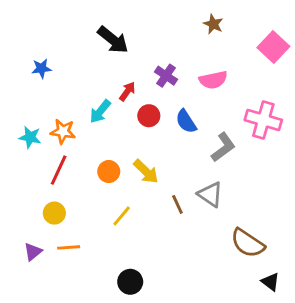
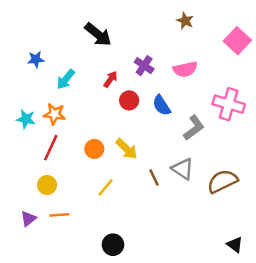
cyan arrow: (100, 111) -> (66, 79), moved
brown semicircle: (248, 243) -> (222, 181), moved, turned 120

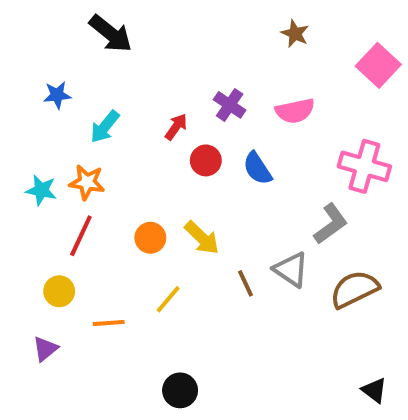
black arrow: (98, 34) -> (111, 34), moved
gray L-shape: (194, 128) -> (331, 224), moved
yellow circle: (47, 185) -> (59, 291), moved
orange line: (59, 215) -> (109, 323), moved

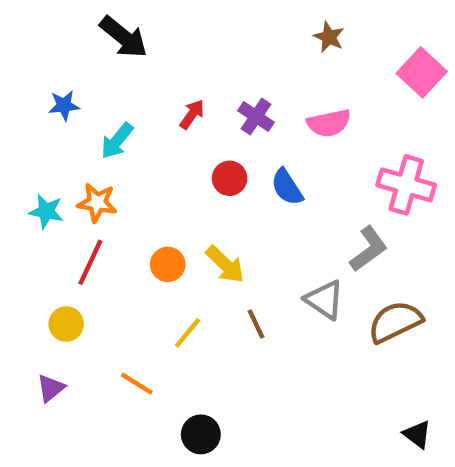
red arrow: (176, 127) -> (192, 114), moved
brown line: (245, 283) -> (256, 324), moved
orange line: (109, 323) -> (137, 384), moved, turned 36

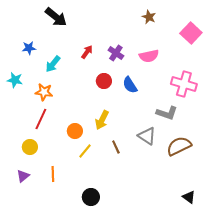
cyan star: (46, 211) -> (15, 80), moved
gray L-shape: (369, 249) -> (167, 113), turned 55
orange circle: (168, 264) -> (75, 131), moved
yellow arrow: (225, 264) -> (102, 120), turned 72
orange line: (137, 384) -> (53, 174), moved, turned 56

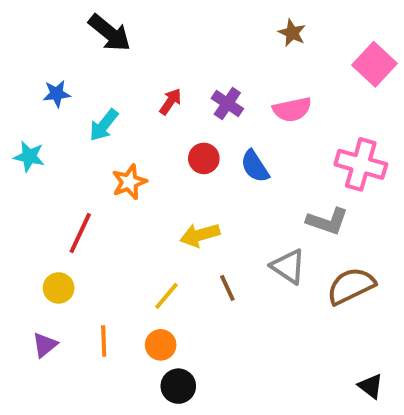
orange star: (44, 92) -> (129, 182), moved, turned -30
yellow arrow: (102, 120) -> (200, 235), turned 48
orange circle: (75, 131) -> (161, 345), moved

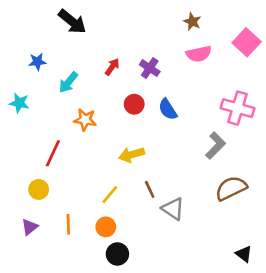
pink semicircle: (292, 109) -> (199, 54), moved
orange star: (129, 182) -> (85, 120), turned 30
gray L-shape: (327, 221) -> (216, 146), turned -64
gray triangle: (288, 266) -> (173, 209), moved

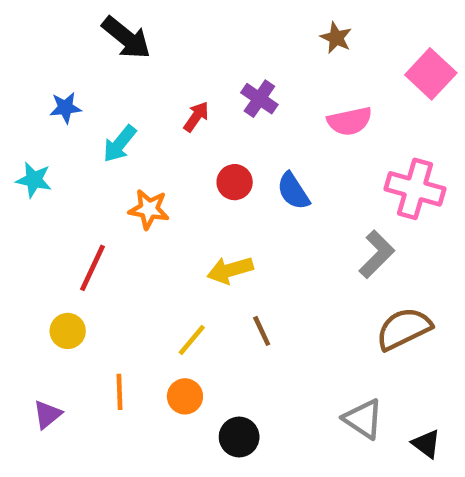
pink semicircle: (199, 54) -> (350, 121), moved
purple cross: (150, 68) -> (259, 99), moved
gray triangle: (173, 209) -> (363, 419), moved
purple triangle: (30, 227) -> (47, 414), moved
black circle: (117, 254) -> (239, 437), moved

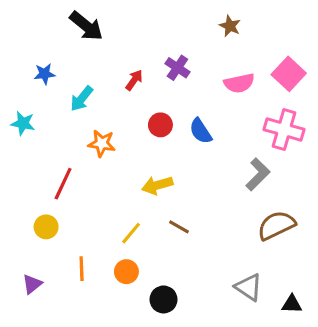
pink square: (431, 74) -> (289, 74), moved
brown line: (262, 331) -> (179, 227), turned -35
black triangle: (426, 444) -> (292, 304), turned -35

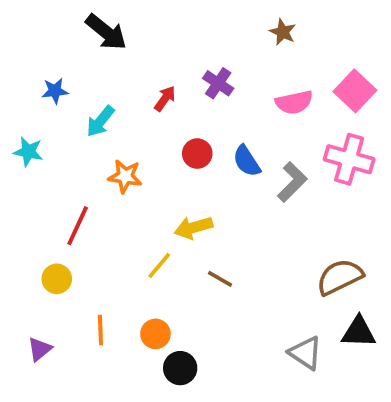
gray L-shape: (258, 174) -> (292, 182), moved
yellow line: (131, 233) -> (159, 266), moved
black circle: (164, 299) -> (180, 368), moved
black triangle: (292, 304) -> (359, 332), moved, size x1.4

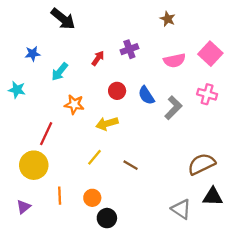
purple cross: (218, 83) -> (129, 49), turned 36
pink cross: (349, 159) -> (207, 94), size x0.7
yellow arrow: (193, 228) -> (107, 124), moved
yellow circle: (57, 279) -> (34, 165), size x1.6

